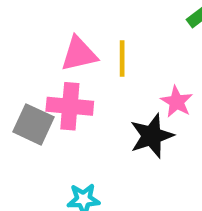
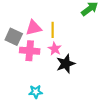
pink star: (177, 102) -> (55, 49), moved
gray square: (34, 124) -> (14, 37), moved

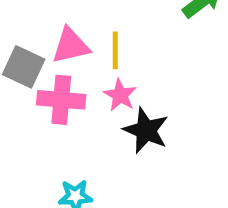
black star: (66, 64) -> (146, 130), turned -30

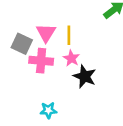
pink triangle: (71, 46) -> (46, 33), turned -45

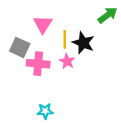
pink triangle: (46, 33) -> (43, 24), moved
black star: (85, 76) -> (83, 43), moved

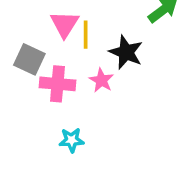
yellow line: (65, 39) -> (86, 35), moved
cyan star: (45, 111) -> (72, 140), moved

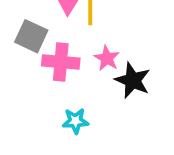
black star: (126, 52) -> (133, 80), moved

